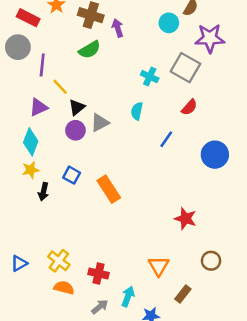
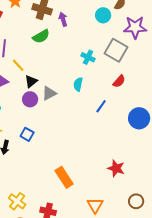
orange rectangle: (109, 189) -> (64, 177), moved

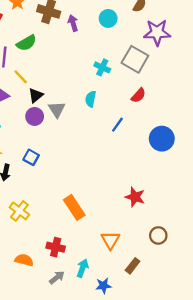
cyan circle: (103, 15) -> (108, 18), moved
green semicircle: (41, 36) -> (26, 43), moved
gray triangle: (49, 93) -> (57, 109), turned -35
yellow cross: (17, 201) -> (19, 211), moved

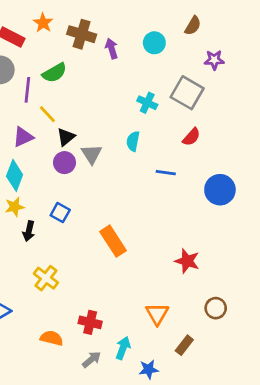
purple star: (157, 32) -> (214, 60), size x0.6
blue line: (117, 125) -> (166, 173), turned 63
orange rectangle: (74, 207) -> (113, 241), moved

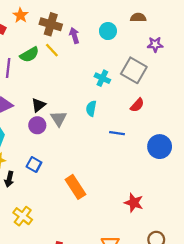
brown semicircle: (193, 26) -> (138, 18), turned -120
yellow line: (47, 114) -> (52, 50), moved

